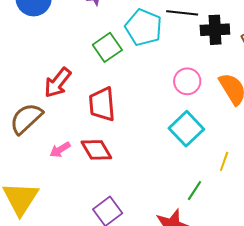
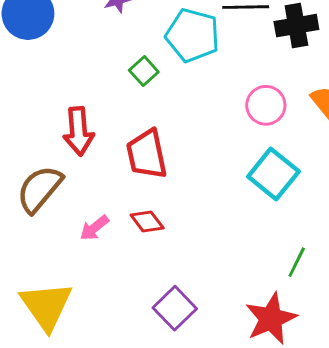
green square: (107, 47) -> (144, 71), size x0.7
red arrow: (58, 83) -> (78, 131), turned -36
red diamond: (96, 150) -> (147, 222), size x0.7

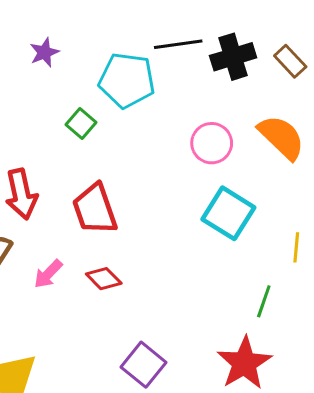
pink arrow: (94, 228) -> (48, 274), moved

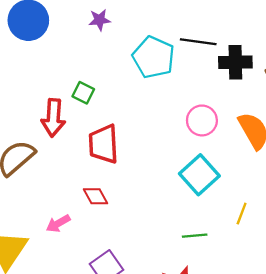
green square: (81, 123) -> (83, 93), moved, turned -30
pink arrow: (48, 274) -> (58, 223), moved
green line: (264, 301) -> (195, 236), moved, turned 50

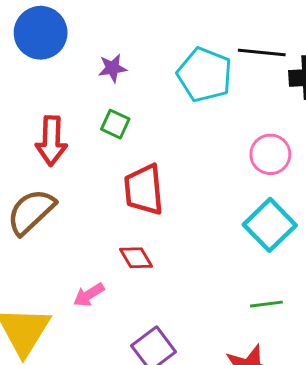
purple star: (99, 20) -> (112, 68), moved
red arrow: (53, 118) -> (51, 141), moved

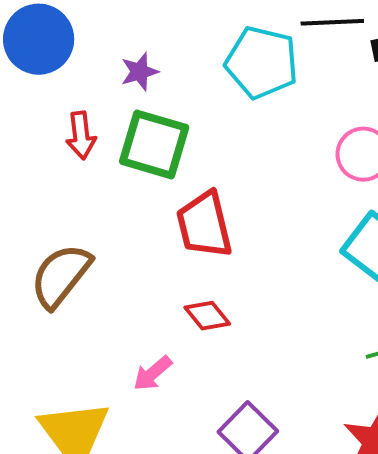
green square: (115, 124) -> (154, 144), size x1.8
red arrow: (51, 141) -> (81, 135), moved, size x0.7

